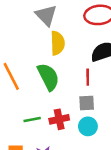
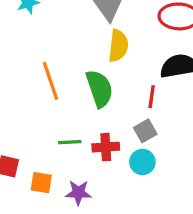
gray square: (87, 103) -> (145, 131), turned -35

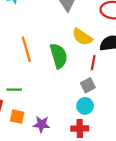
yellow semicircle: (118, 46) -> (82, 37), moved, turned 115
green line: (70, 142) -> (14, 90), moved
red cross: (106, 147) -> (80, 128), moved

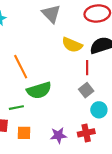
green semicircle: (59, 56) -> (39, 90), moved, turned 100
cyan circle: (85, 106) -> (99, 110), moved
purple star: (42, 124) -> (58, 135), moved

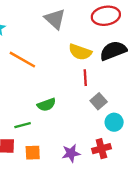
orange line: (21, 67) -> (22, 60), moved, turned -30
red line: (87, 68) -> (85, 78), moved
green semicircle: (39, 90) -> (46, 105), size x0.7

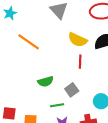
gray square: (99, 101) -> (72, 90), moved
green line: (23, 125) -> (57, 105), moved

